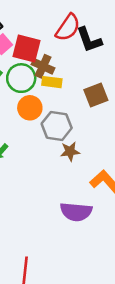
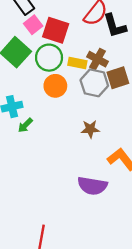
brown cross: (43, 66) -> (97, 59), moved
gray hexagon: (57, 126) -> (94, 83), moved

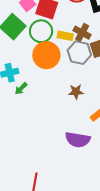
orange circle: (55, 86) -> (46, 55), size x1.4

